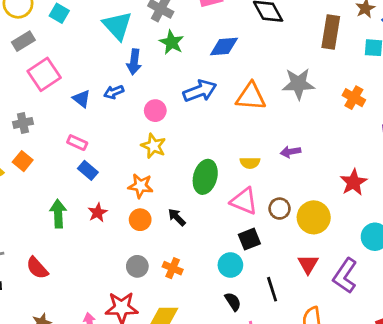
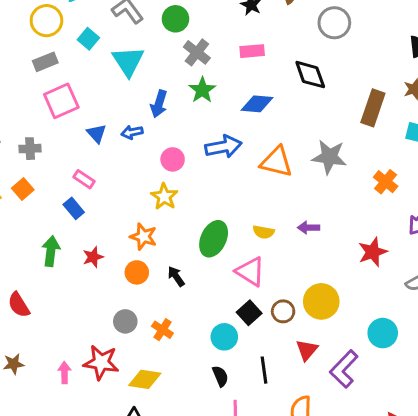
cyan triangle: (117, 26) -> (128, 61), moved
blue rectangle: (88, 170) -> (74, 208), moved
red star: (354, 182) -> (373, 252), moved
brown circle: (280, 209) -> (283, 311), moved
black square: (249, 239) -> (249, 313), turned -30

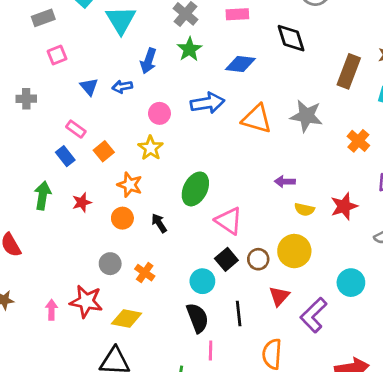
pink square: (61, 101) -> (57, 55), size x0.6
orange square: (23, 189) -> (104, 151), moved
yellow semicircle: (264, 232) -> (304, 209), moved
black semicircle: (220, 376) -> (197, 318), size x1.5

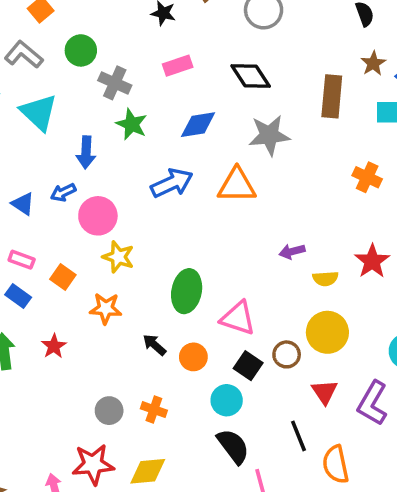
pink circle: (159, 113) -> (98, 216), moved, size x1.4
gray star: (306, 116) -> (269, 135), moved
orange circle: (122, 218) -> (193, 357), moved
black line: (239, 314) -> (299, 436), moved

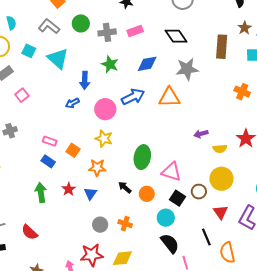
gray cross: (115, 83) -> (107, 32), moved, turned -30
blue triangle: (23, 204) -> (90, 194), moved, turned 32
pink circle: (98, 216) -> (105, 109), moved

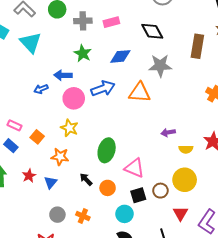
blue arrow: (85, 80) -> (63, 75), moved, turned 84
black square: (177, 198) -> (138, 195), turned 35

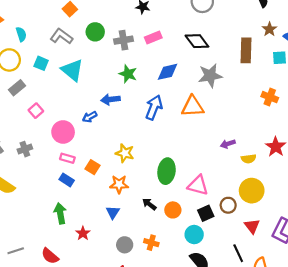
blue arrow: (103, 88) -> (154, 107), turned -40
pink circle: (74, 98) -> (63, 132), moved
red star: (29, 176) -> (83, 233), moved

